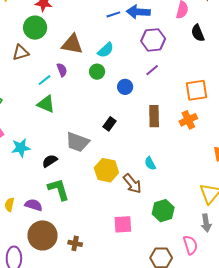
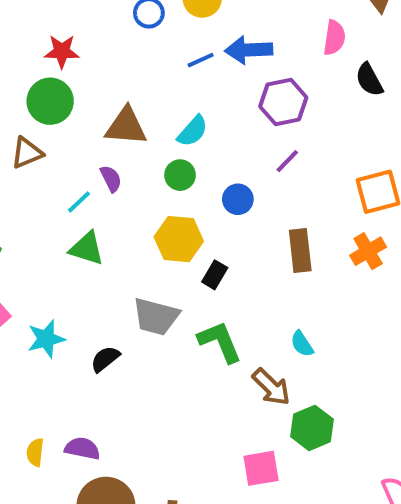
yellow hexagon: (106, 170) -> (179, 239), moved
green L-shape: (59, 189) -> (220, 342), moved
green hexagon: (163, 211) -> (312, 428), moved

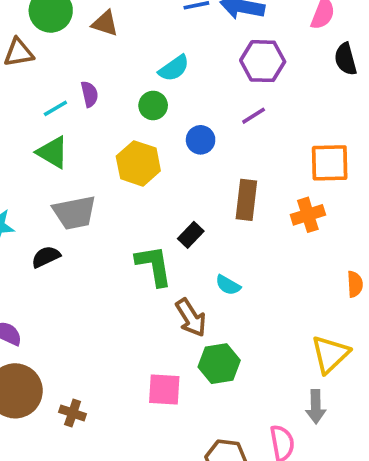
brown triangle: (126, 126) -> (105, 23), moved, size x0.7
black rectangle: (215, 275) -> (191, 235), moved
gray trapezoid: (156, 317) -> (74, 213), moved, turned -39
cyan semicircle: (302, 344) -> (228, 285), turned -40

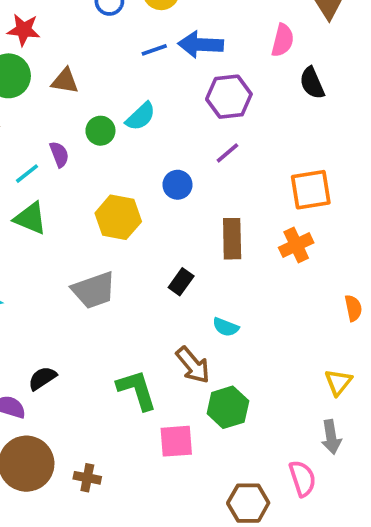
green circle: (153, 106) -> (100, 131), moved
gray trapezoid: (74, 213) -> (94, 290), moved
black semicircle: (46, 257) -> (42, 378), moved
green L-shape: (154, 266) -> (137, 390), moved
yellow triangle: (330, 354) -> (338, 382), size x0.7

